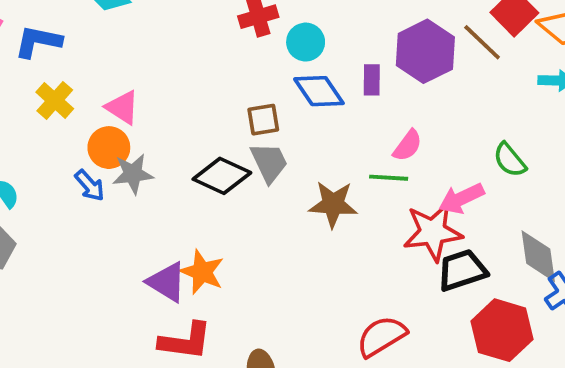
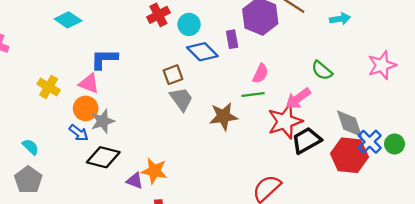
blue L-shape: (38, 42) -> (104, 59), moved
black diamond: (222, 176) -> (103, 157), moved
purple triangle: (167, 282) -> (135, 181), size x0.7
red hexagon: (502, 330) -> (349, 155), moved

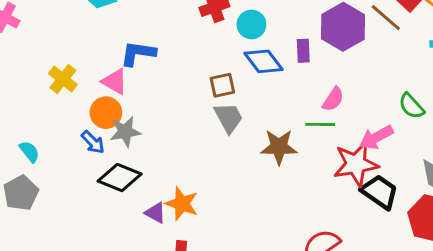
black trapezoid: (306, 140) -> (380, 192), turned 56

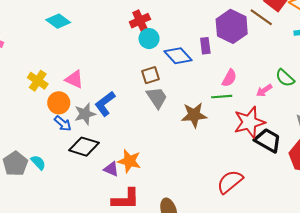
cyan circle: (251, 24) -> (149, 39), moved
blue L-shape: (138, 53) -> (105, 104), moved, turned -40
orange circle: (106, 113) -> (59, 103), moved
pink arrow: (376, 137) -> (264, 90), moved, size x0.7
cyan semicircle: (29, 152) -> (38, 162), moved

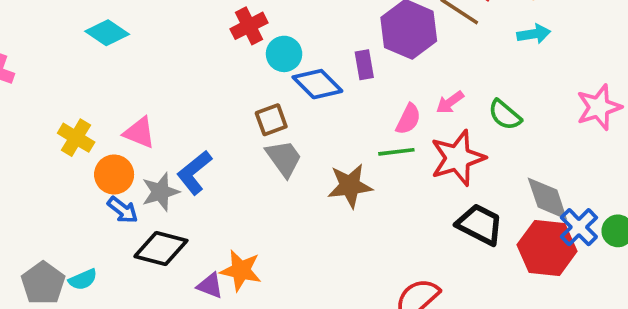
cyan circle: (149, 39) -> (284, 54), moved
pink arrow: (264, 90) -> (450, 102), moved
red star: (249, 122) -> (458, 158), moved
cyan semicircle: (38, 162) -> (83, 279), turned 112

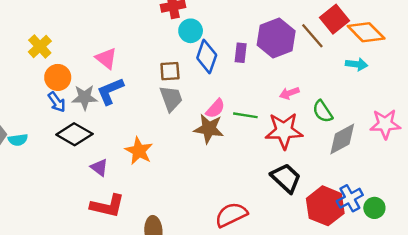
blue diamond: (317, 84) -> (207, 57), turned 48
pink semicircle: (408, 119) -> (215, 109), moved
pink triangle: (139, 133) -> (106, 58), moved
gray diamond: (547, 199) -> (342, 139), moved, turned 64
orange star: (241, 270) -> (139, 151), moved

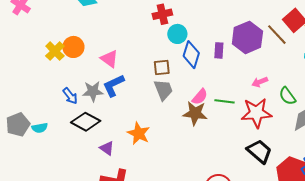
orange circle: (58, 77) -> (73, 47), moved

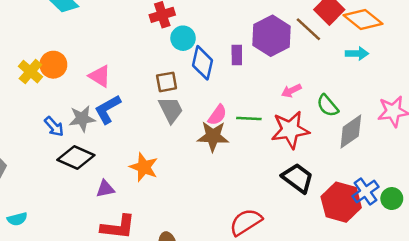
cyan semicircle: (40, 128) -> (17, 219), moved
purple triangle: (107, 148) -> (105, 189), turned -42

